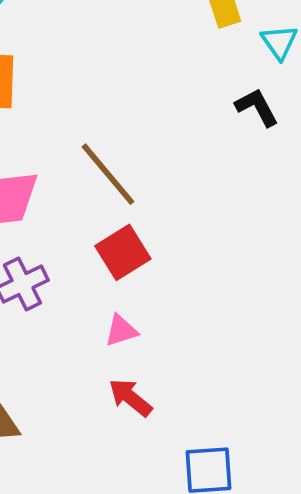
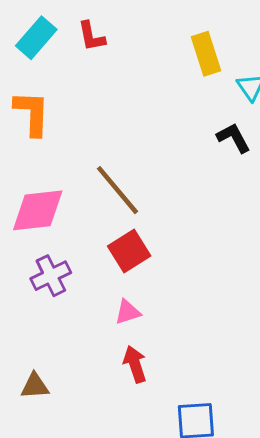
red arrow: (130, 398) -> (135, 364), turned 33

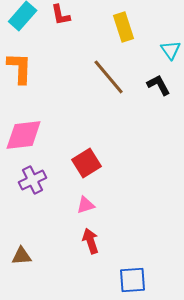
yellow rectangle: (206, 54) -> (124, 27), moved
brown line: (118, 190) -> (109, 77), moved

